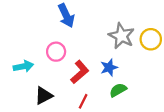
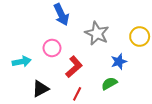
gray star: (121, 36) -> (97, 33), moved
blue star: (109, 67) -> (119, 62), moved

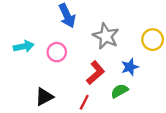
cyan arrow: (22, 62) -> (24, 46), moved
red L-shape: (74, 67) -> (96, 73), moved

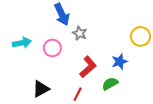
gray star: (106, 36) -> (80, 33), moved, size x0.6

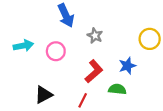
gray star: (80, 33) -> (95, 36), moved
green semicircle: (110, 84) -> (117, 89), turned 35

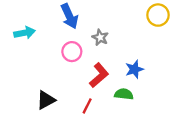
yellow circle: (150, 39) -> (158, 15), moved
cyan arrow: (23, 46) -> (25, 33), moved
pink circle: (56, 51) -> (72, 52), moved

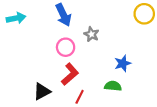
cyan arrow: (25, 33) -> (16, 18), moved
red L-shape: (99, 75) -> (70, 74), moved

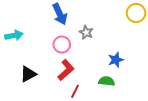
cyan arrow: (16, 18) -> (14, 35), moved
black triangle: (42, 91) -> (28, 74), moved

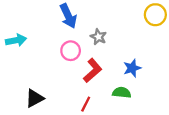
red L-shape: (66, 70) -> (93, 70), moved
black triangle: (28, 74) -> (35, 98), moved

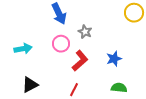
cyan arrow: (16, 40) -> (23, 49), moved
green semicircle: (122, 93) -> (119, 88), moved

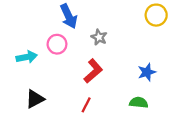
pink circle: (61, 44) -> (57, 44), moved
blue star: (114, 59) -> (147, 72), moved

